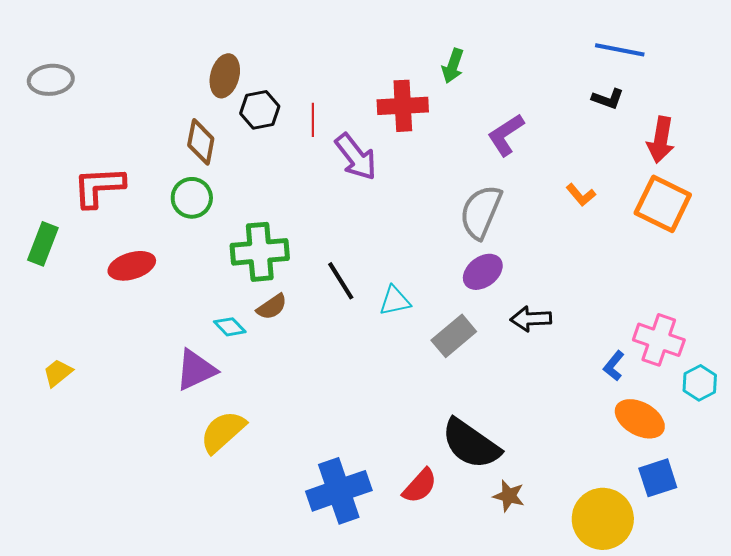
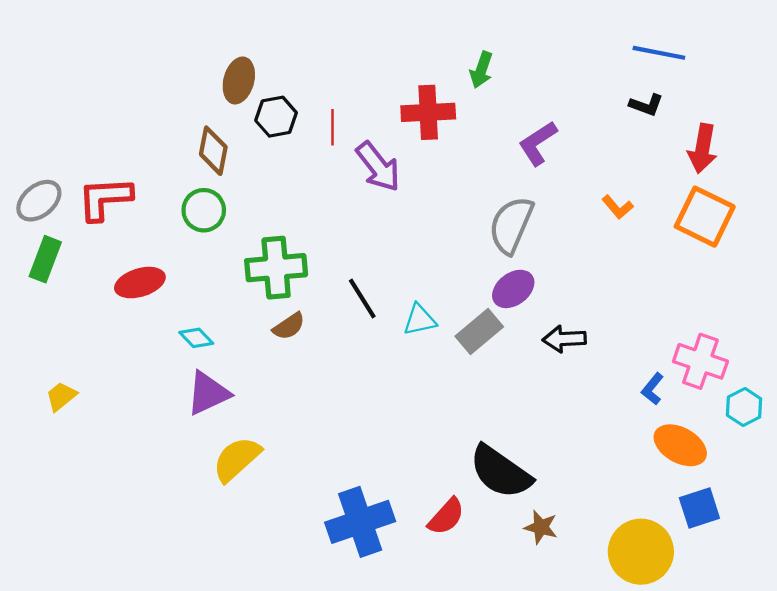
gray ellipse: (51, 80) -> (39, 201), moved, turned -33
cyan diamond: (230, 327) -> (196, 338), moved
gray rectangle: (454, 336) -> (479, 331), moved

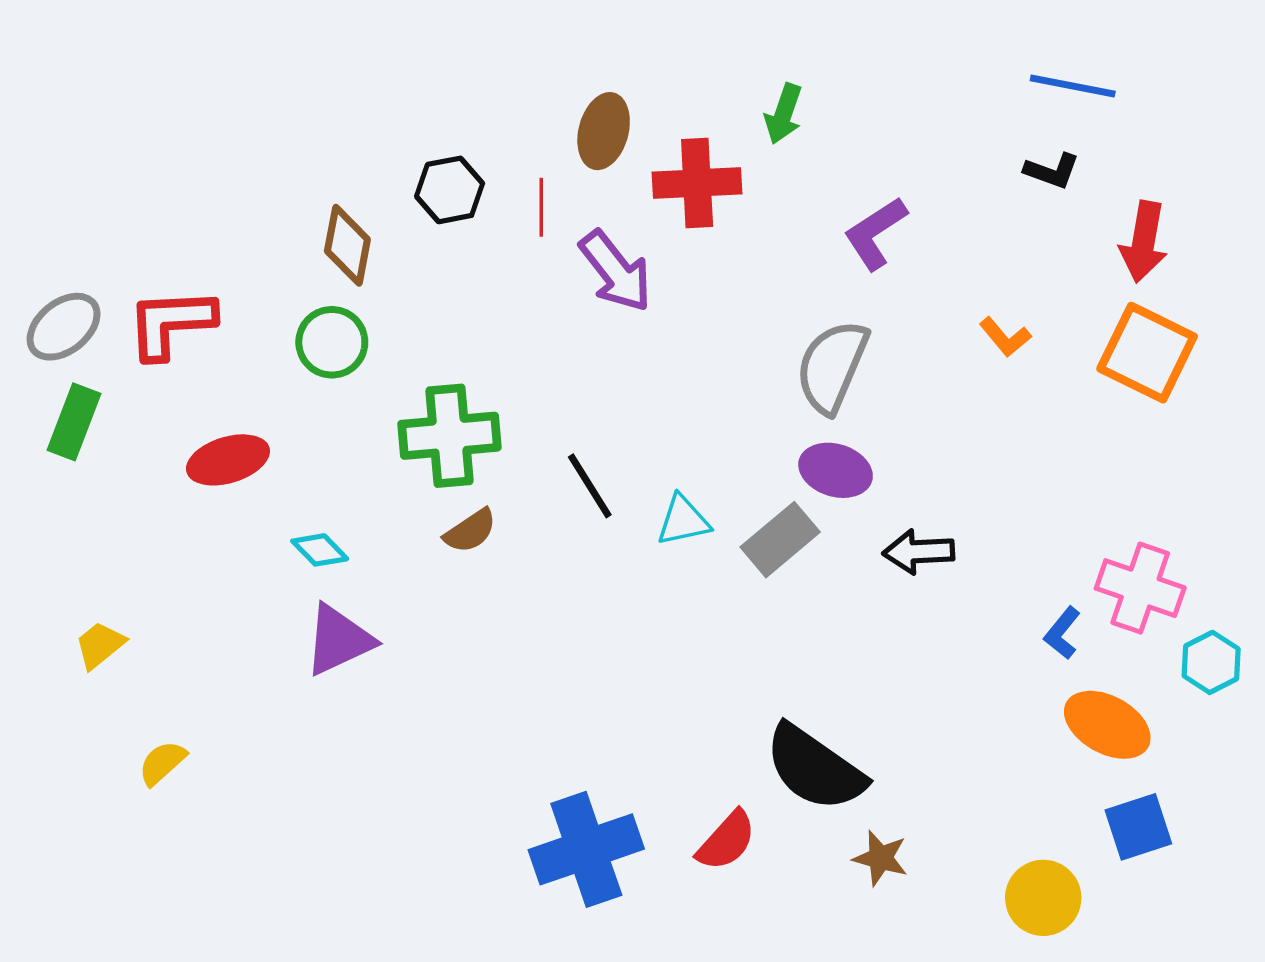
brown ellipse: (239, 80) -> (604, 131), moved
purple ellipse: (513, 289) -> (836, 470), turned 54
yellow semicircle: (237, 459) -> (162, 763), moved, size x0.6
yellow circle: (641, 552) -> (1043, 898), size x0.7

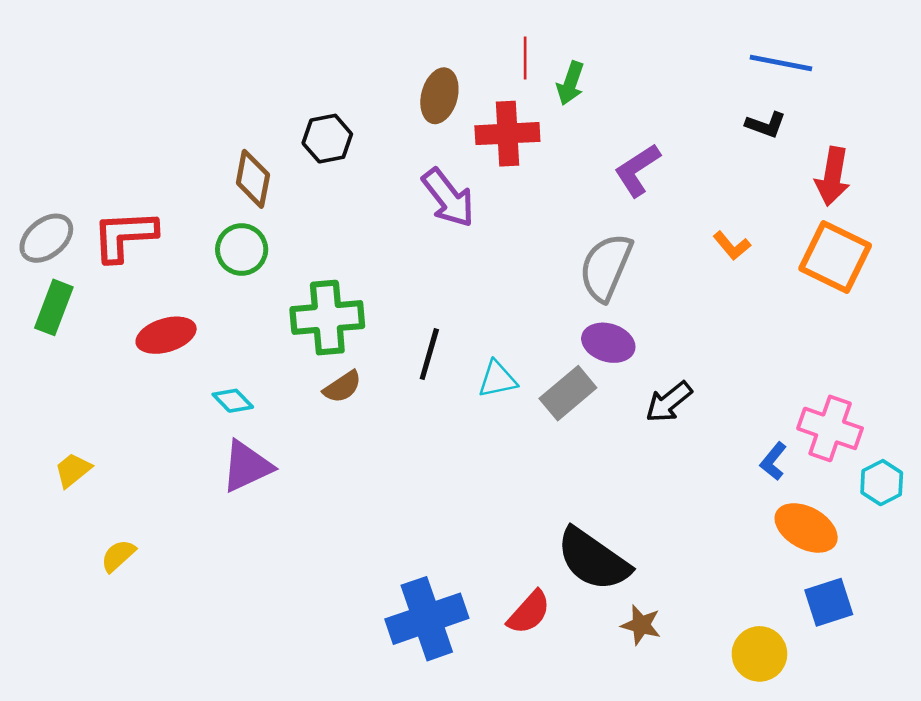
red line: (541, 207) -> (525, 58), moved
black line: (590, 486) -> (429, 354), turned 48
black arrow: (919, 552) -> (669, 402), turned -36

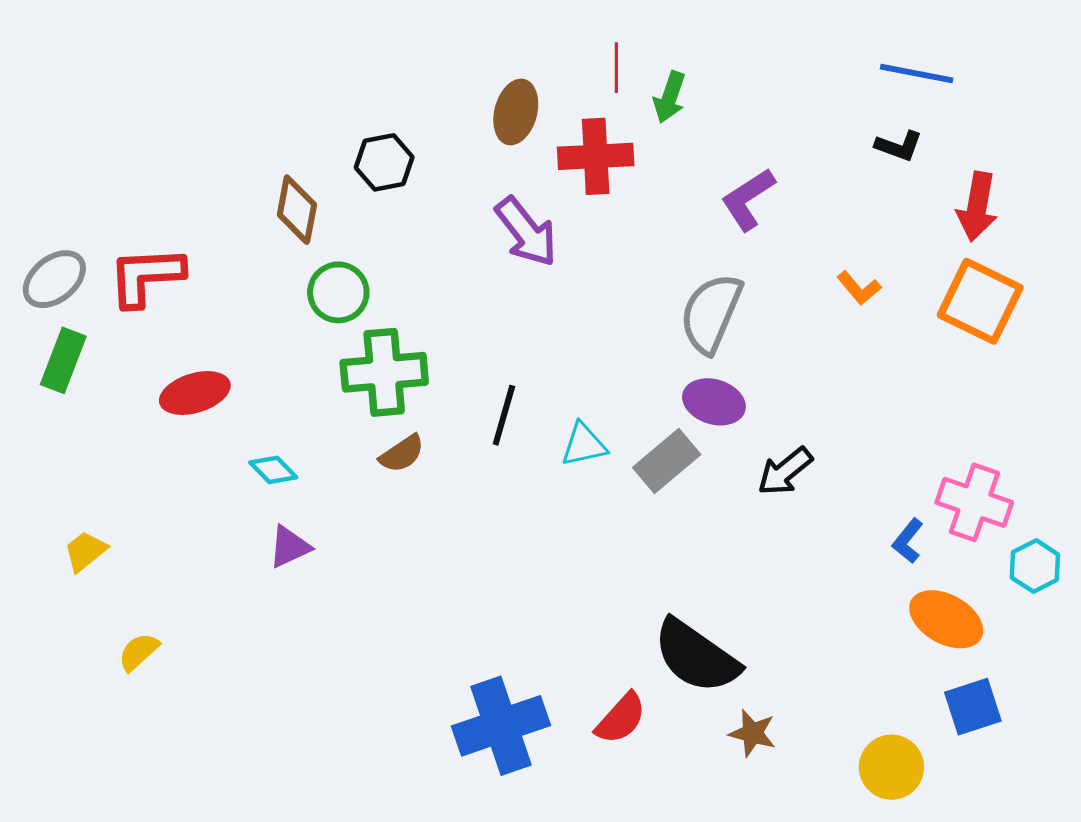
green circle: (242, 249) -> (338, 292), moved
purple triangle: (247, 466) -> (289, 547), size x0.7

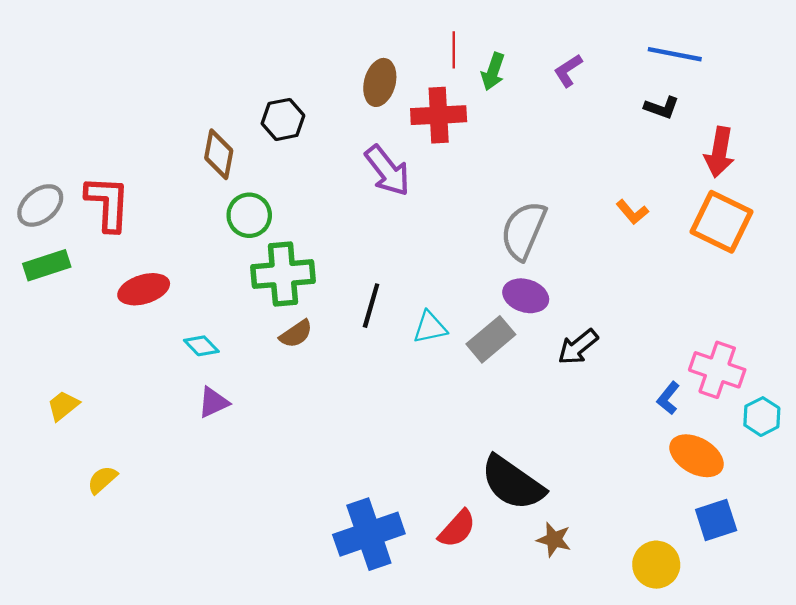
purple L-shape: (748, 199) -> (568, 71), moved, size x0.7
red L-shape: (146, 276) -> (108, 203), turned 96
green rectangle: (63, 360) -> (47, 265), turned 51

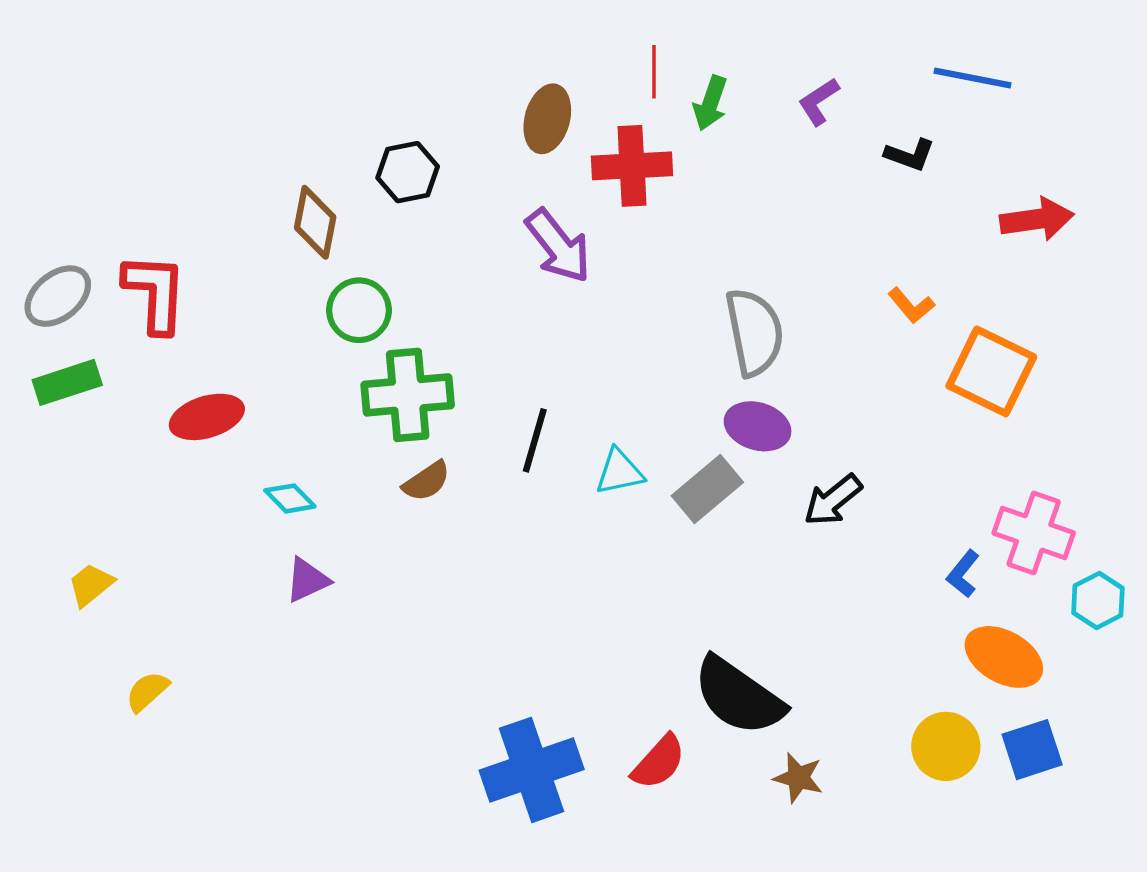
black L-shape: (662, 108) -> (910, 155), moved
red arrow: (719, 152) -> (1037, 219), turned -108
orange square: (722, 222) -> (991, 371), moved
gray semicircle: (523, 230) -> (754, 332), turned 146
yellow circle: (656, 565) -> (946, 746), moved

